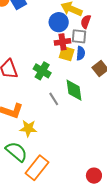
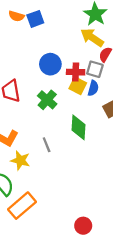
blue circle: (59, 22) -> (50, 64), moved
gray line: (54, 99) -> (47, 145), moved

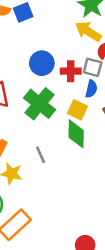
yellow square: (78, 86) -> (77, 110), moved
green cross: (47, 100) -> (40, 104), size x1.4

